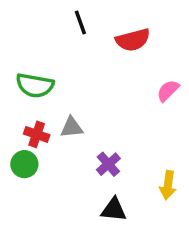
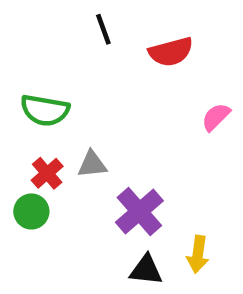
red cross: (37, 134) -> (47, 173), turned 30
purple cross: (108, 164) -> (139, 211), size x1.5
yellow arrow: (168, 185) -> (198, 254), moved

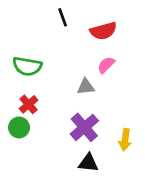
pink semicircle: (216, 117) -> (106, 65), moved
gray triangle: (92, 164) -> (86, 87), moved
yellow arrow: (198, 254) -> (125, 140), moved

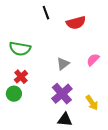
pink semicircle: (106, 65) -> (93, 60), moved
gray triangle: (86, 87) -> (63, 64), turned -32
yellow arrow: (125, 140) -> (92, 103), turned -42

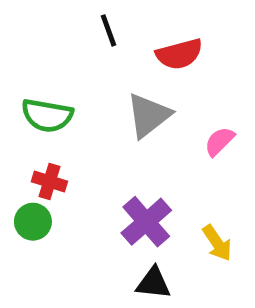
gray triangle: (63, 64) -> (149, 115), moved, size x1.5
red cross: (21, 77) -> (49, 182), turned -32

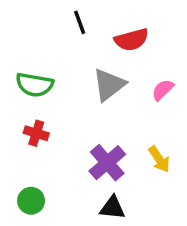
pink semicircle: (219, 141) -> (163, 90), moved
green circle: (33, 222) -> (31, 201), moved
yellow arrow: (217, 243) -> (159, 159), moved

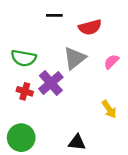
black line: (80, 22) -> (54, 15), turned -70
purple cross: (107, 163) -> (51, 83), moved
green circle: (31, 201) -> (21, 138), size x1.5

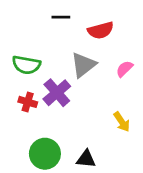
green circle: (21, 138) -> (45, 154), moved

